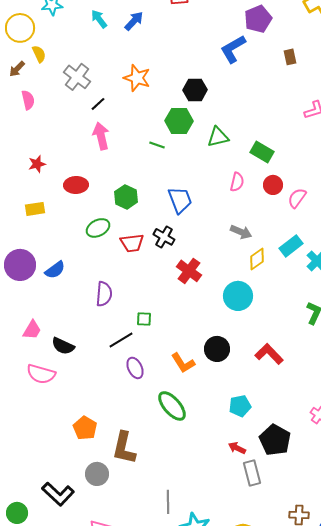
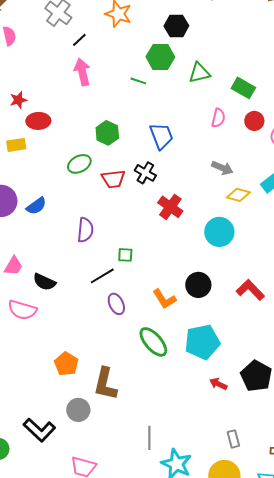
red ellipse: (76, 185) -> (38, 121), moved
yellow diamond: (257, 259) -> (238, 195), turned 50
cyan pentagon: (240, 406) -> (202, 342), moved, size x1.6
gray rectangle: (252, 473) -> (233, 439), moved, size x0.7

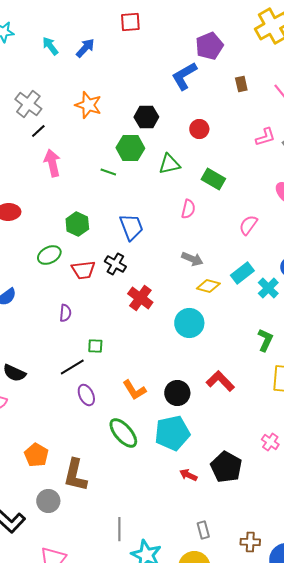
black line: (79, 40) -> (38, 131), moved
red circle: (254, 121) -> (199, 129), moved
purple semicircle: (85, 230) -> (65, 313), moved, size x0.7
black circle: (198, 285) -> (177, 393), moved

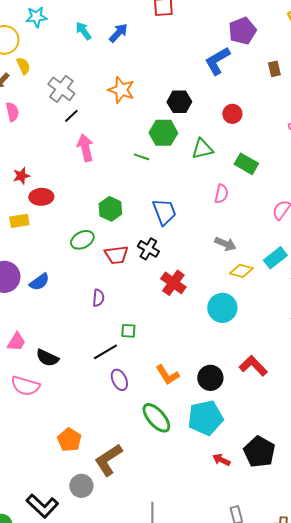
brown L-shape: (75, 475) -> (108, 460), turned 44

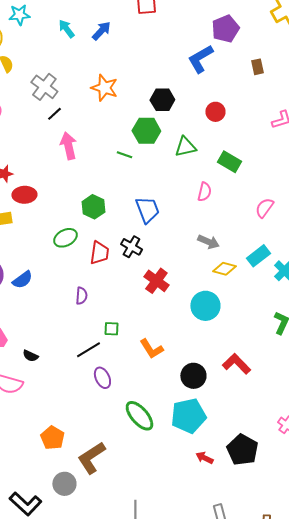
red trapezoid: (116, 255) -> (99, 253), turned -75
black semicircle: (47, 358) -> (30, 356), size x0.7
orange L-shape: (167, 375) -> (151, 349), moved

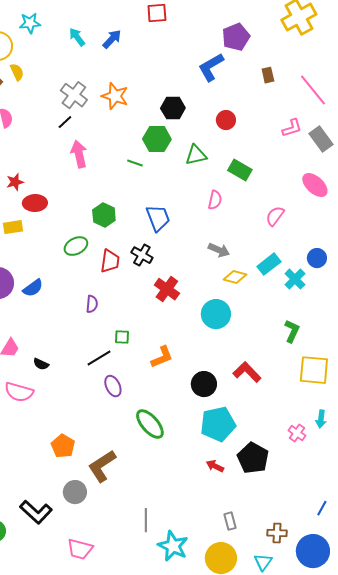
gray cross: (44, 87) -> (74, 95), moved
orange L-shape: (151, 349) -> (162, 357), turned -80
cyan pentagon: (188, 416) -> (218, 424), moved

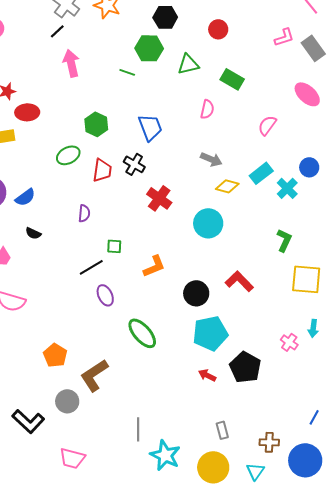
black semicircle: (41, 364) -> (33, 233), moved

